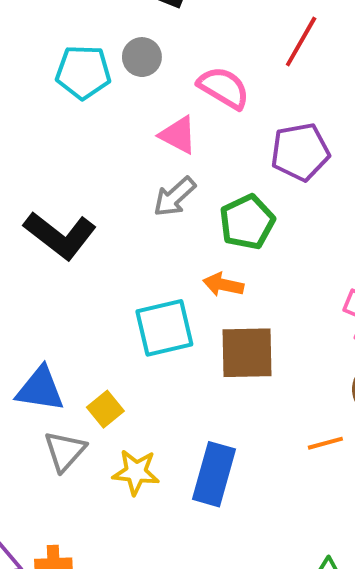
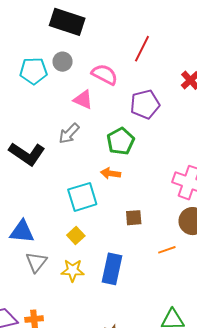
gray arrow: (175, 197) -> (69, 133), moved
brown square: (247, 353) -> (134, 218), moved, size x0.6
yellow square: (105, 409) -> (76, 236), moved

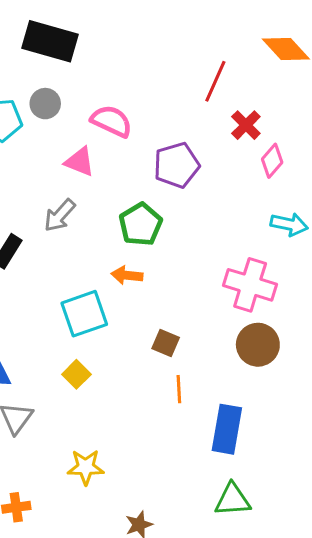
red line: (142, 49) -> (215, 81), moved
brown square: (134, 218) -> (166, 343), turned 30
orange line: (167, 250) -> (179, 389), moved, turned -72
blue rectangle: (112, 269) -> (227, 429), moved
yellow star: (73, 270) -> (86, 467), moved

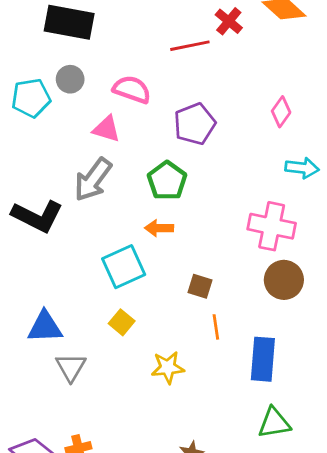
red line: (215, 81) -> (190, 46), moved, turned 60
red cross: (246, 125) -> (229, 21), moved
gray arrow: (60, 215) -> (93, 180), size x1.4
yellow star: (86, 467) -> (168, 367), moved

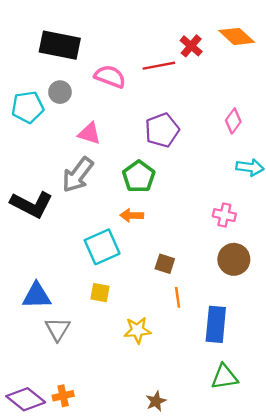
pink semicircle: (132, 89) -> (110, 77), moved
pink cross: (272, 226) -> (224, 215), size x0.6
yellow square: (122, 322) -> (100, 293), turned -30

